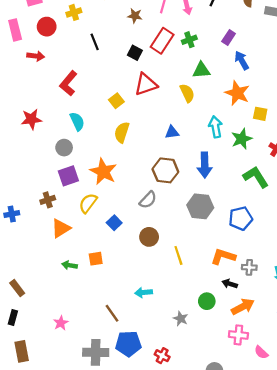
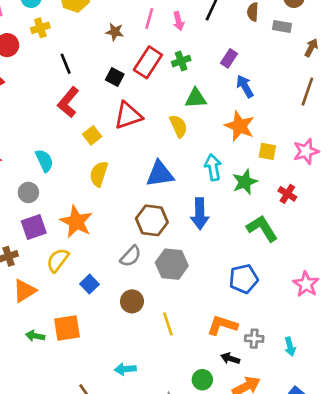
red L-shape: (68, 83) -> (68, 102), moved
blue triangle: (172, 132) -> (160, 174), size x1.6
gray hexagon: (200, 206) -> (172, 264), moved
orange square: (96, 259) -> (67, 328), size x1.5

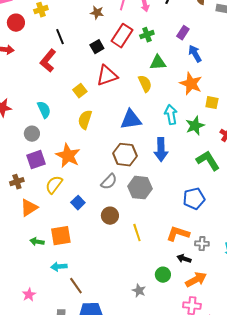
black square: (115, 77) -> (97, 47), turned 32
red L-shape: (68, 102) -> (48, 61), moved
cyan arrow: (125, 369) -> (59, 267), moved

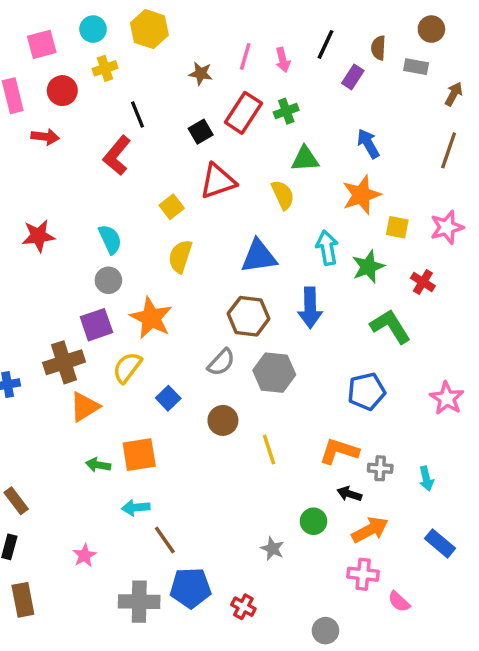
purple rectangle: (183, 33) -> (353, 77), moved
orange star: (191, 84) -> (361, 195), turned 30
gray circle: (32, 134) -> (108, 280), moved
brown cross: (17, 182) -> (64, 362), size x1.6

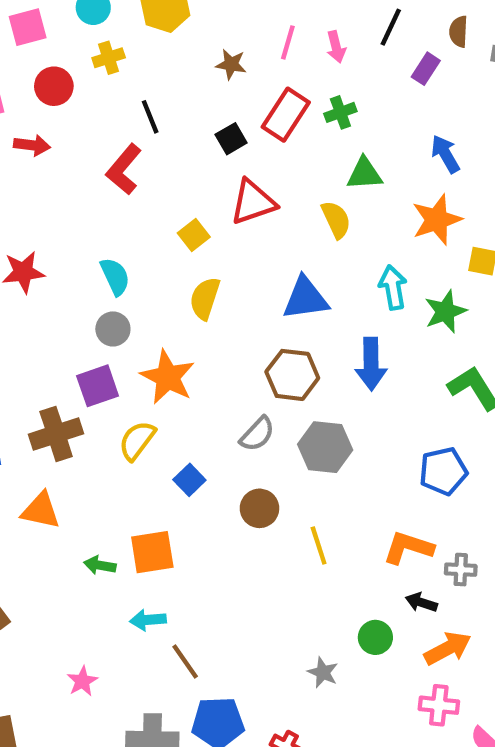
orange triangle: (84, 407) -> (41, 511), moved, turned 44

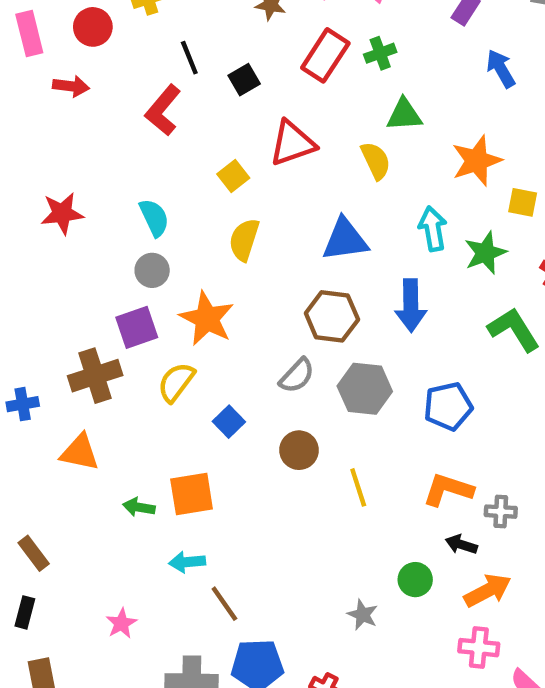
black square: (231, 139) -> (244, 80), moved
blue arrow: (445, 154) -> (501, 69), moved
blue pentagon: (443, 471) -> (448, 406), moved

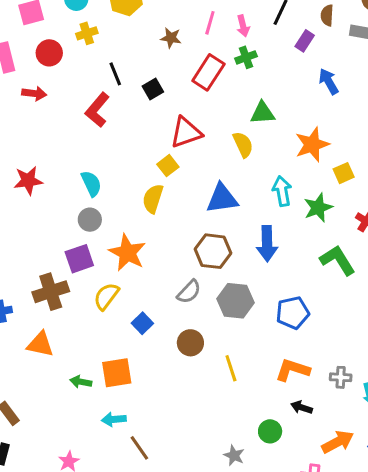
green cross: (380, 53) -> (246, 57), moved
yellow square: (233, 176) -> (168, 166), moved
yellow square: (523, 202) -> (344, 173), turned -35
gray cross: (501, 512) -> (341, 377), moved
orange arrow: (488, 591) -> (338, 442), moved

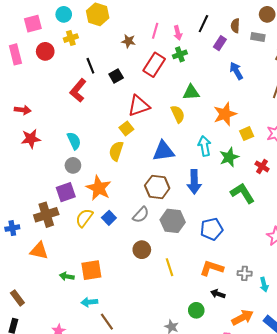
red arrow: (34, 93) -> (23, 110), moved
blue square: (142, 323) -> (109, 218), moved

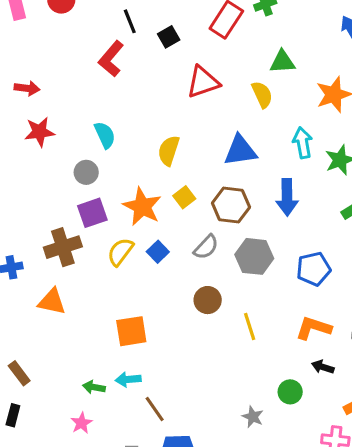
yellow square: (126, 128) -> (184, 197), moved
gray circle: (73, 165) -> (86, 172), moved
green arrow: (67, 276) -> (94, 387), moved

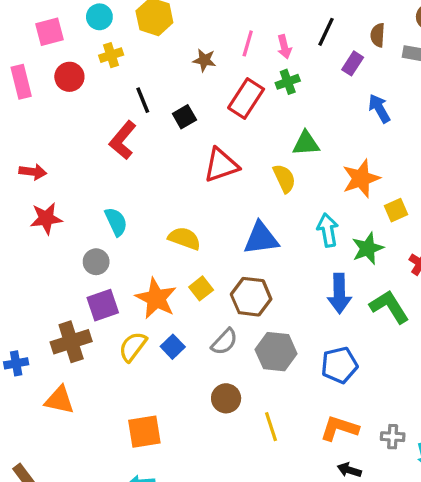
yellow semicircle: (169, 151) -> (184, 238), turned 92
blue arrow: (287, 197) -> (339, 293), moved

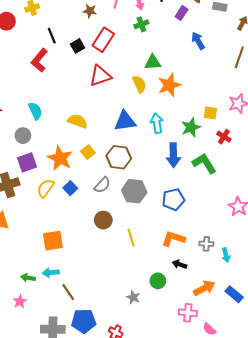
red rectangle: (246, 98) -> (103, 40), moved
orange star: (361, 178) -> (169, 85), moved
yellow square: (396, 210) -> (210, 113), moved, turned 32
cyan arrow: (328, 230) -> (157, 123), moved

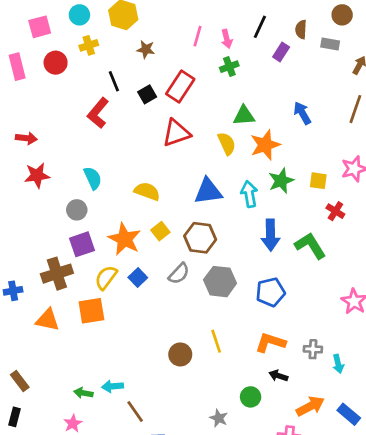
brown star: (90, 11) -> (146, 49), moved
blue arrow: (198, 41) -> (302, 113), moved
green star: (191, 127) -> (281, 181), moved
brown circle: (103, 220) -> (180, 354), moved
orange square: (53, 241) -> (91, 311), moved

